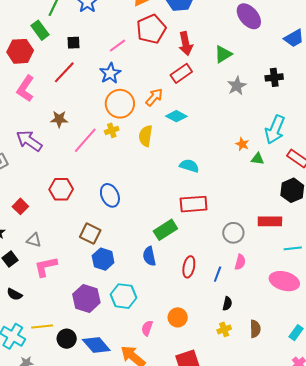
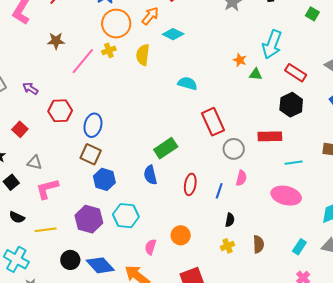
purple arrow: (29, 141) -> (30, 88), moved, size x0.6
blue ellipse: (110, 195) -> (93, 125), moved, turned 40
red rectangle: (194, 204) -> (213, 122), moved, turned 72
yellow line: (42, 327) -> (46, 230), moved

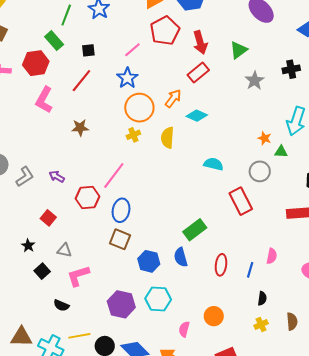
pink line: (83, 61) -> (114, 176), moved
gray circle: (234, 149) -> (260, 171), moved
blue hexagon: (104, 179) -> (149, 261), moved
black semicircle: (17, 217) -> (61, 305), moved
yellow line: (46, 230) -> (79, 336), moved

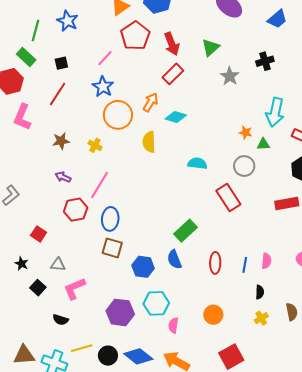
yellow cross: (133, 135) -> (95, 145), moved, turned -32
purple arrow: (57, 177) -> (63, 177), moved
pink semicircle: (272, 256) -> (266, 261), moved
pink semicircle: (184, 329) -> (173, 325), moved

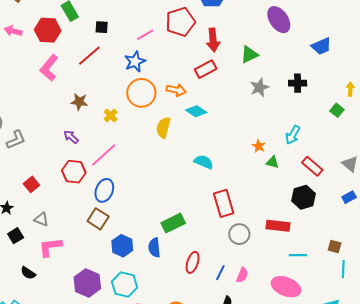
orange arrow: (151, 102) -> (176, 90), turned 54
cyan arrow: (275, 112) -> (293, 135), size x0.7
gray circle: (244, 166) -> (239, 234), moved

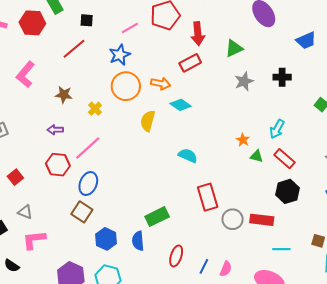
pink L-shape: (49, 68) -> (25, 74), moved
purple arrow: (71, 137) -> (55, 130), turned -42
red rectangle: (312, 166) -> (285, 159), moved
gray circle: (239, 234) -> (233, 219), moved

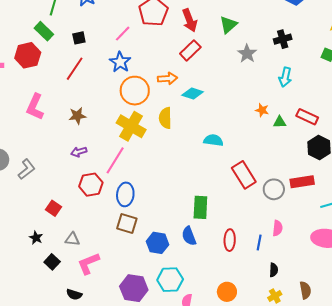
yellow cross: (95, 109) -> (131, 126), moved, size x2.0
cyan arrow: (277, 129) -> (285, 77), moved
green rectangle: (157, 217) -> (200, 207), turned -45
pink semicircle: (226, 269) -> (278, 228), moved

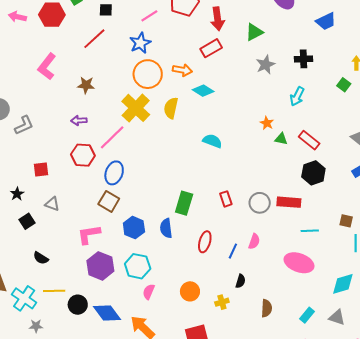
red rectangle: (244, 175) -> (226, 199), moved, size x0.6
red square: (53, 208) -> (41, 169), turned 35
pink L-shape: (88, 263) -> (89, 234), moved
yellow cross: (275, 296) -> (222, 302), moved

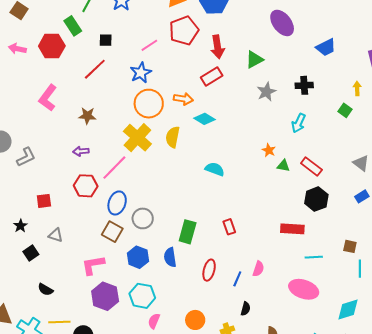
gray circle: (260, 203) -> (143, 218), moved

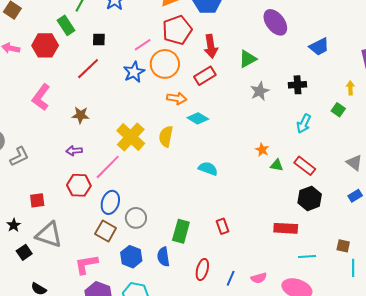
orange circle: (149, 104) -> (165, 64), moved
cyan arrow: (299, 123) -> (304, 124), moved
gray triangle: (56, 235) -> (49, 235), size x1.8
pink semicircle: (258, 269) -> (259, 278), moved, turned 56

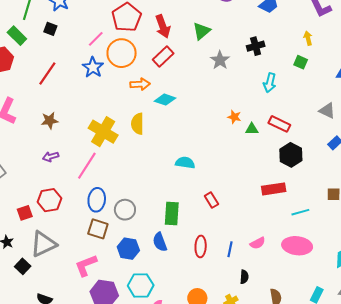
black square: (99, 40) -> (50, 29), moved, turned 32
cyan semicircle: (208, 169) -> (185, 163), moved
red hexagon: (79, 185) -> (49, 200), moved
gray triangle: (49, 235) -> (43, 244), turned -32

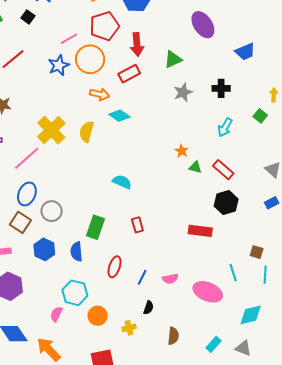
cyan line: (300, 212) -> (233, 273), moved, turned 72
cyan hexagon: (141, 285) -> (75, 293), moved

